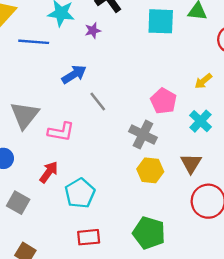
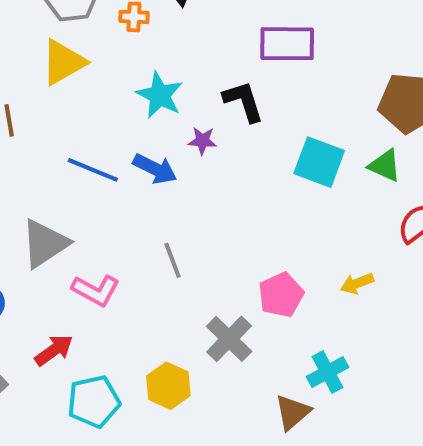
blue line: (34, 42) -> (93, 170), moved
blue arrow: (74, 74) -> (155, 169), moved, turned 40
cyan cross: (201, 121) -> (327, 372), moved
yellow hexagon: (150, 170) -> (168, 386), moved

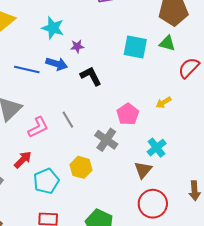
black L-shape: (243, 101) -> (91, 76), moved
gray line: (172, 260) -> (68, 120), moved
pink L-shape: (96, 290) -> (38, 127), turned -45

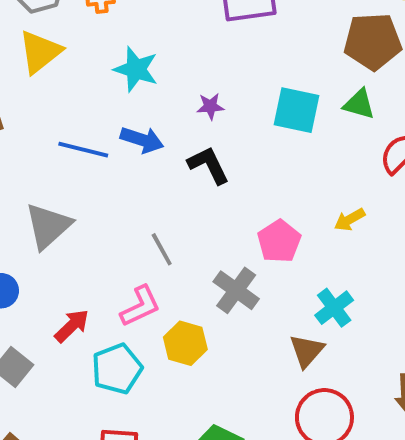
purple star: (77, 46) -> (210, 106), moved
pink L-shape: (38, 127) -> (140, 306), moved

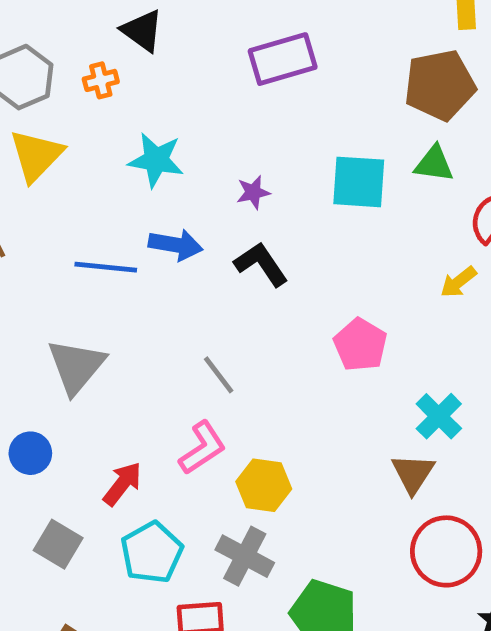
yellow arrow: (350, 220) -> (458, 282), moved
gray cross: (236, 290) -> (245, 556), moved
cyan pentagon: (117, 369) -> (152, 553), moved

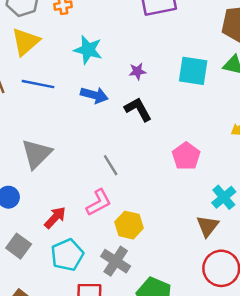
blue line: (106, 267) -> (38, 84), moved

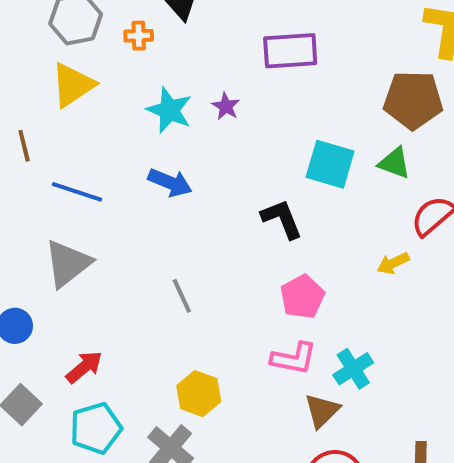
purple star: (137, 71) -> (226, 106), moved, turned 30
blue line: (38, 84) -> (77, 192), moved
black L-shape: (138, 109) -> (282, 219), moved
pink L-shape: (99, 203) -> (294, 358), moved, turned 32

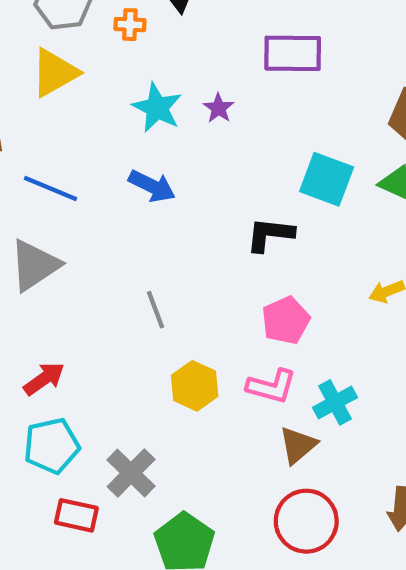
black L-shape: (282, 219) -> (270, 234), turned -66
yellow hexagon: (199, 394) -> (195, 386), moved

